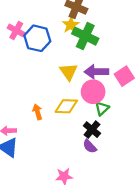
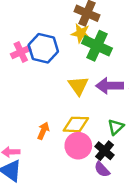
yellow star: (71, 25) -> (81, 33), turned -30
pink cross: (16, 30) -> (21, 52), moved, turned 36
pink circle: (93, 92) -> (78, 146), moved
orange arrow: (37, 112) -> (43, 131), turned 40

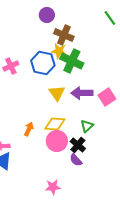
blue hexagon: (43, 48) -> (43, 63), moved

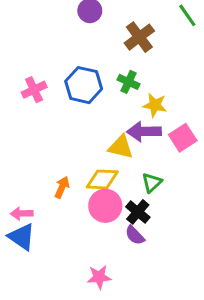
brown cross: (64, 35) -> (139, 37), moved, turned 30
yellow star: (59, 51) -> (155, 105), moved
green cross: (72, 61) -> (129, 82), size x0.6
yellow triangle: (57, 93) -> (121, 147), moved, turned -42

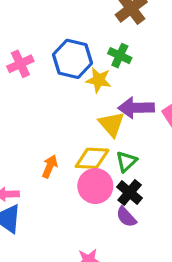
yellow star: (155, 105) -> (99, 80), moved
yellow triangle: (121, 147) -> (112, 124), turned 36
green triangle: (152, 183) -> (126, 162), moved

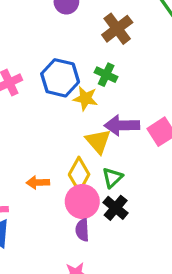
yellow diamond: (92, 158) -> (79, 175), turned -64
orange arrow: (50, 166) -> (38, 182), turned -115
purple semicircle: (126, 217) -> (82, 230), moved, turned 40

